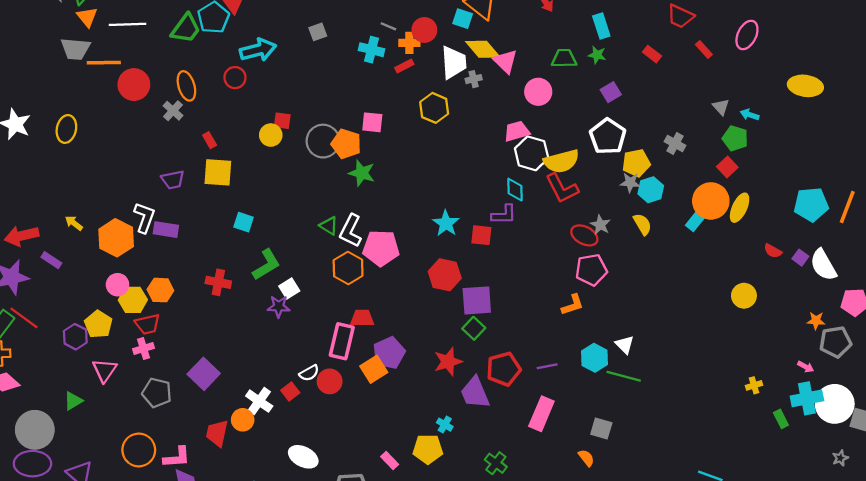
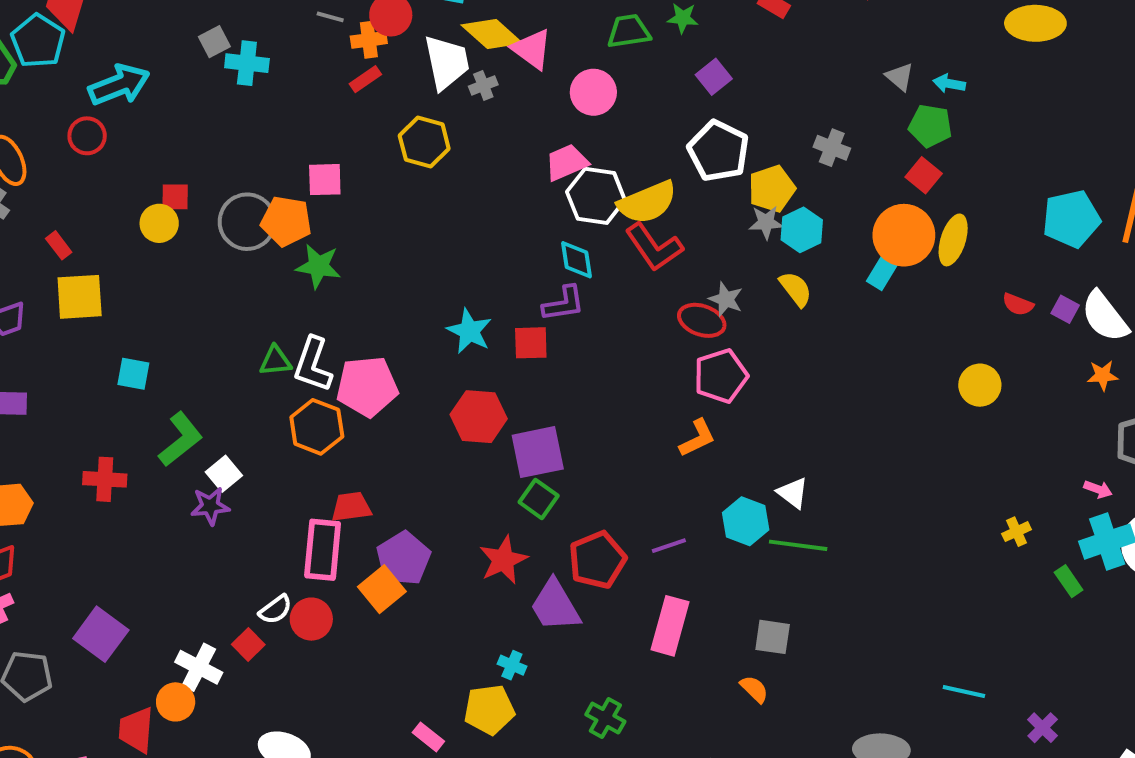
cyan cross: (372, 50) -> (247, 63), moved
green triangle: (329, 226) -> (275, 361), turned -30
orange star: (816, 321) -> (1103, 375), moved

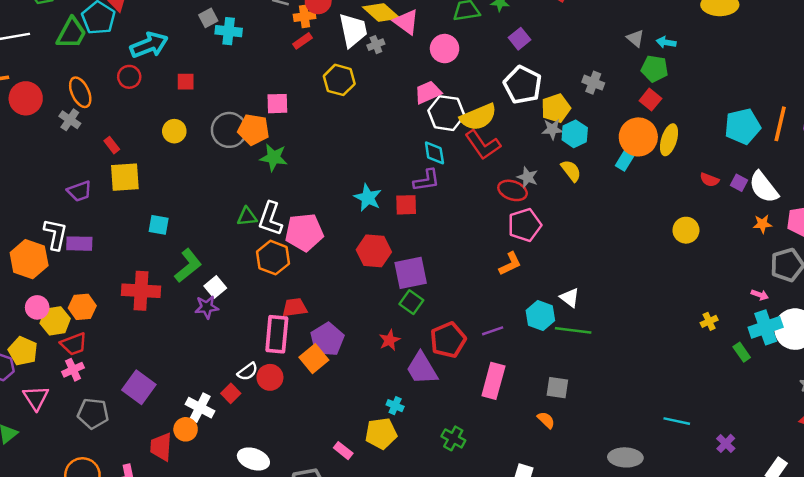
red square: (175, 197) -> (186, 82), moved
red cross: (105, 479) -> (141, 291), size x1.4
red star: (503, 560) -> (389, 340), size x0.7

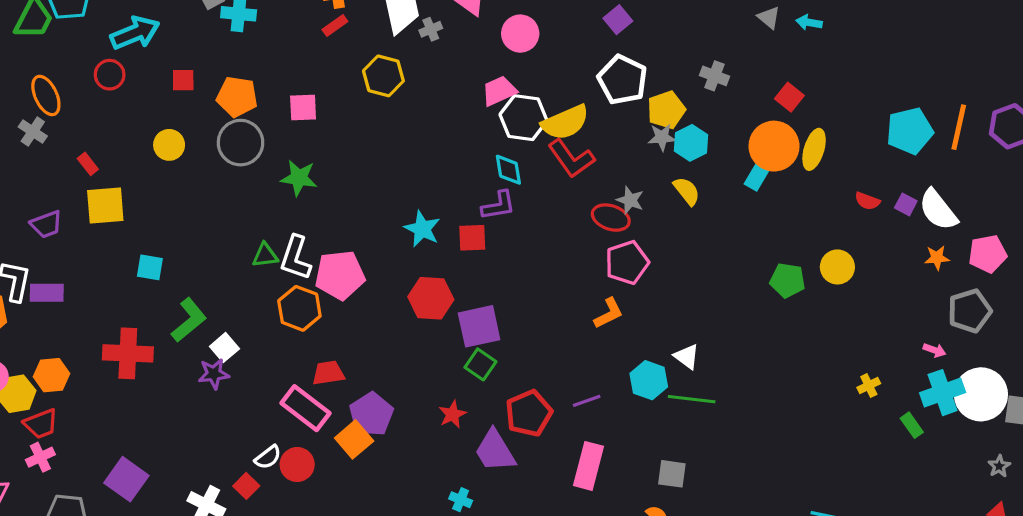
green pentagon: (655, 69) -> (787, 280), moved
orange pentagon: (253, 130) -> (237, 97), moved
pink rectangle: (277, 334) -> (306, 408), turned -57

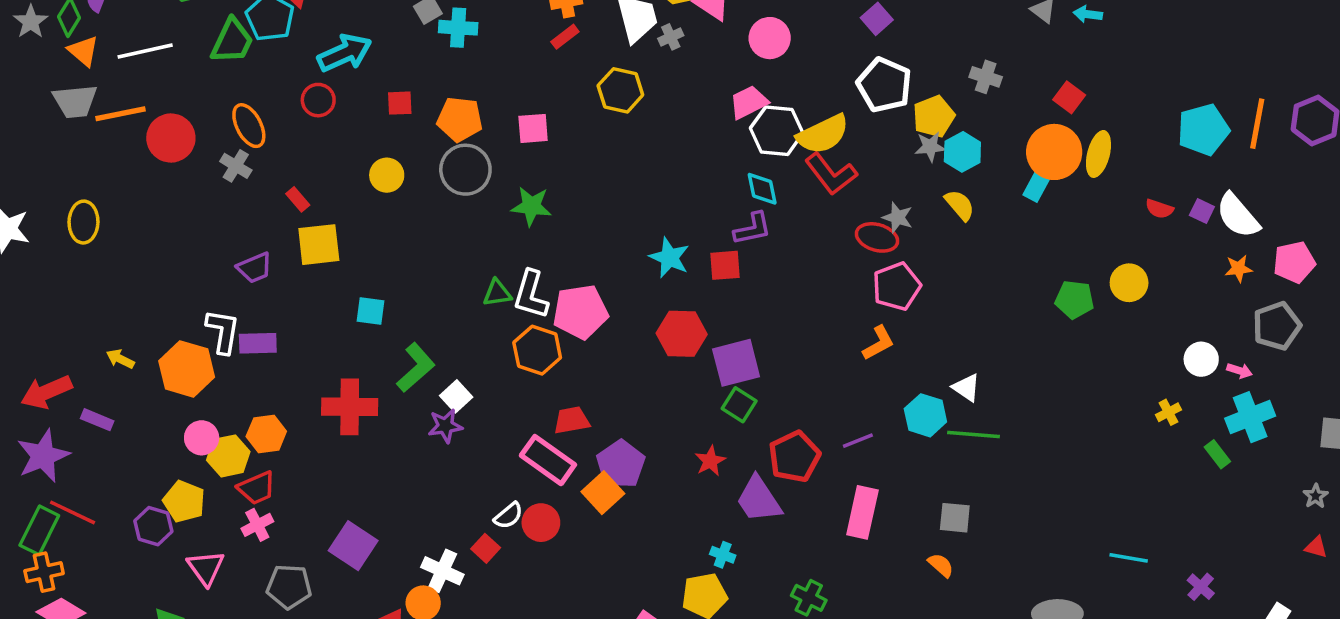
white circle: (981, 394) -> (1201, 359), moved, size x0.6

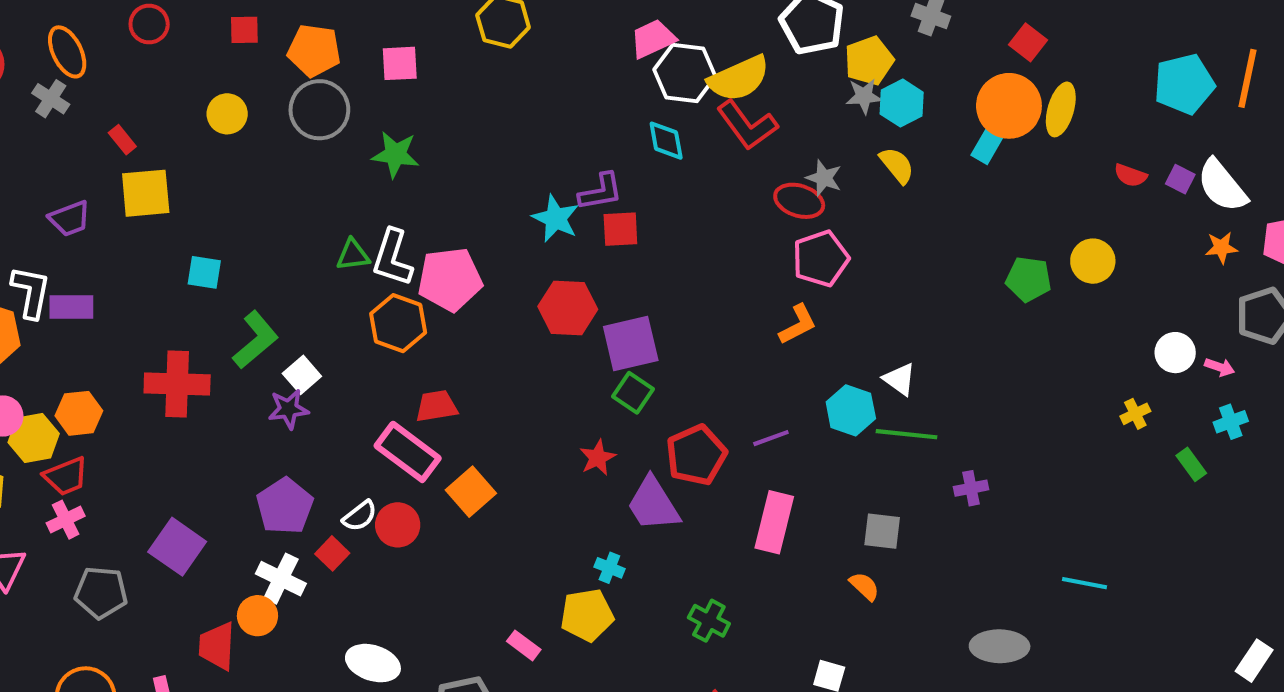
purple L-shape: (753, 229) -> (601, 192), moved
cyan cross: (1250, 417) -> (1231, 422), size x0.6
purple pentagon: (621, 464) -> (285, 506), moved
purple cross: (1201, 587) -> (971, 488), moved, turned 36

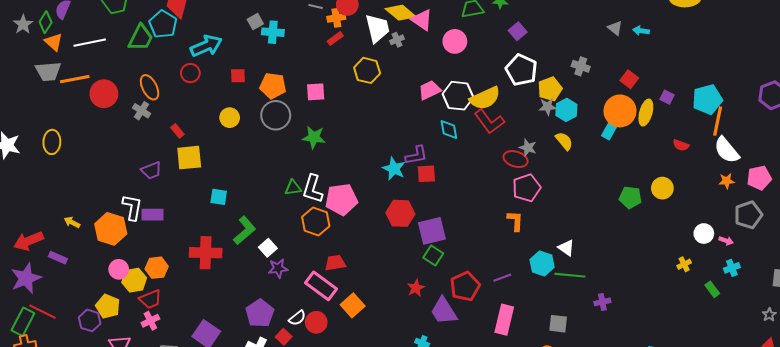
pink trapezoid: (653, 39) -> (430, 90), moved
orange line: (1247, 78) -> (718, 121), moved
purple square: (1180, 179) -> (667, 97), moved
orange L-shape: (798, 324) -> (515, 221), turned -60
purple star: (288, 409) -> (278, 268), moved

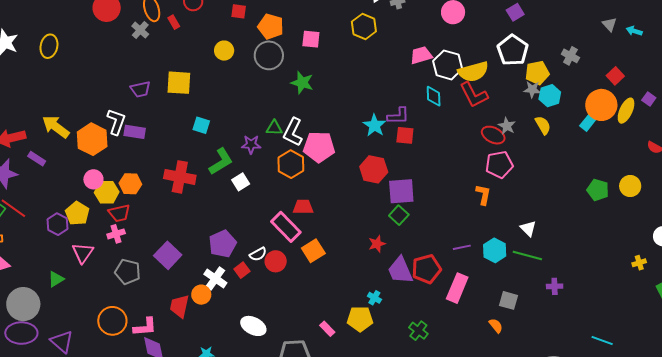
red rectangle: (177, 131) -> (174, 22), moved
yellow arrow: (72, 222) -> (56, 127), size x1.8
cyan hexagon: (542, 264) -> (495, 250), moved
purple star: (278, 268) -> (251, 144), moved
red pentagon: (465, 286) -> (426, 269), moved

